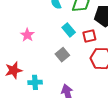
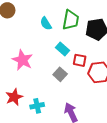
pink star: (27, 35) -> (22, 60), size x1.5
red square: (89, 36) -> (80, 60), moved, turned 32

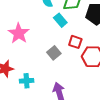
cyan rectangle: (63, 49) -> (60, 20), moved

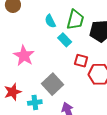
gray square: (54, 53) -> (53, 84), moved, size x1.5

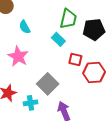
cyan semicircle: (50, 21) -> (25, 27), moved

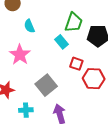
cyan cross: (31, 103) -> (26, 110), moved

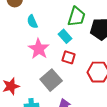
pink star: (20, 55) -> (39, 49), moved
red square: (76, 64) -> (69, 57), moved

